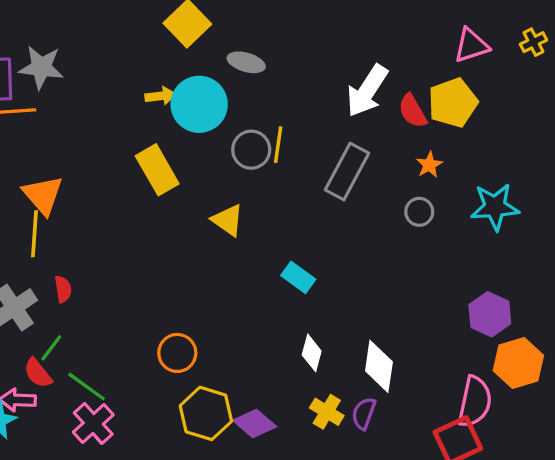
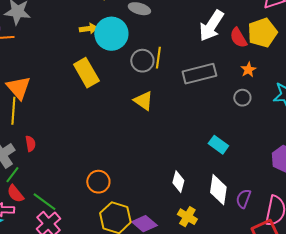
gray rectangle: (347, 171) -> (199, 74), turned 48
yellow triangle: (228, 220) -> (143, 101), moved
cyan rectangle: (298, 277) -> (218, 145), moved
green line: (51, 348) -> (12, 175), moved
purple semicircle: (364, 413) -> (243, 199), moved

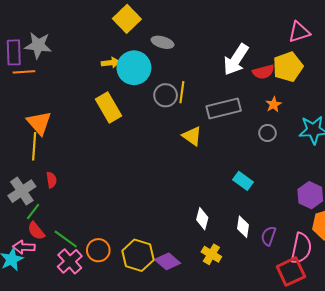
red semicircle: (238, 38) -> (263, 72), turned -75
yellow triangle: (143, 101) -> (192, 136), moved
orange circle: (98, 182) -> (98, 250), moved
white diamond: (218, 190) -> (243, 227), size x0.7

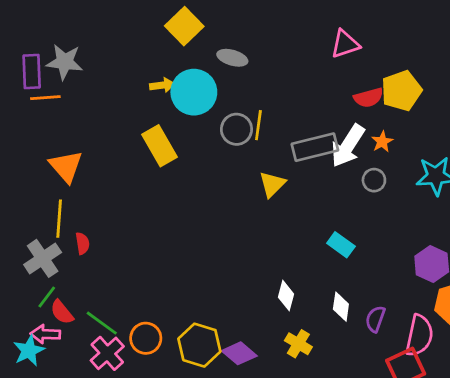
pink triangle: (299, 32) -> (345, 44), moved
white arrow: (236, 60) -> (348, 146), moved
yellow triangle: (192, 136) -> (272, 184), turned 40
yellow line: (34, 146) -> (59, 219), moved
green line: (33, 211) -> (47, 297), moved

